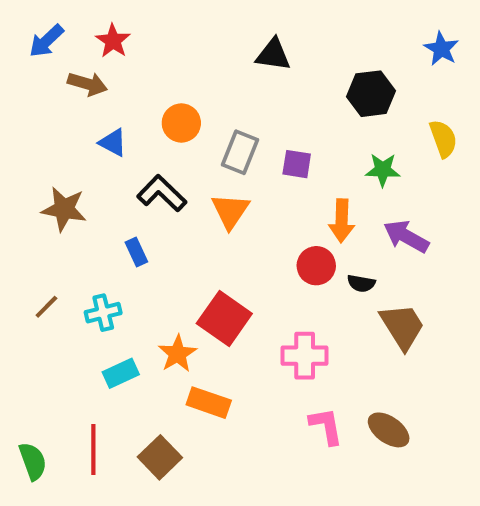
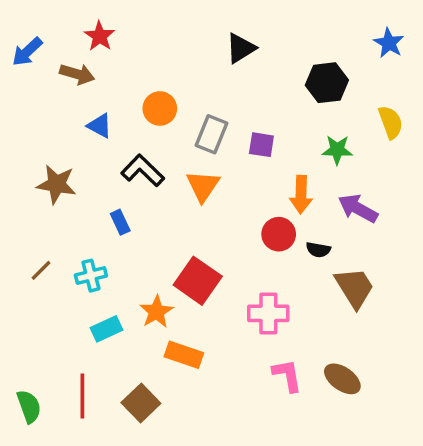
blue arrow: (46, 41) -> (27, 52), moved
black triangle: (273, 55) -> (241, 48), turned -40

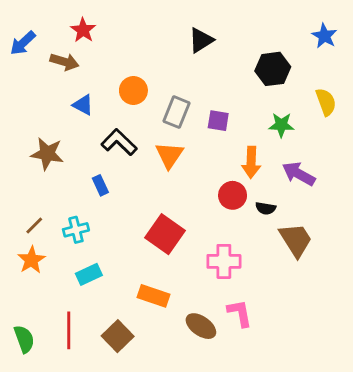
orange star: (156, 312) -> (31, 260), moved
brown ellipse: (342, 379) -> (201, 326), moved

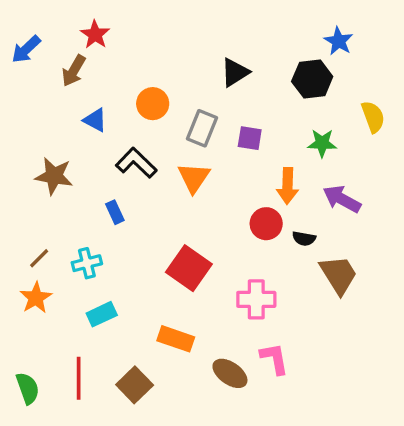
blue star: (324, 36) -> (339, 41), moved
black triangle: (201, 40) -> (235, 72), moved
brown arrow: (64, 62) -> (74, 71), turned 104

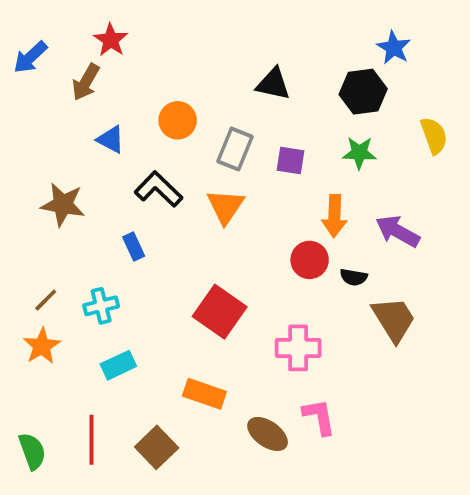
black triangle: (235, 72) -> (273, 84), turned 44
green star: (322, 143) -> (359, 153), moved

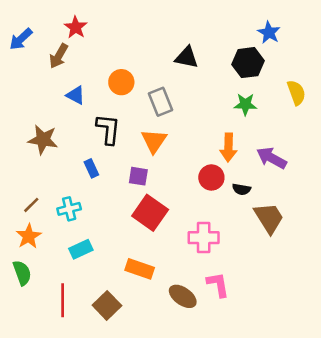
gray rectangle: (235, 149) -> (160, 102), turned -44
purple square: (290, 160) -> (138, 176), moved
black L-shape: (158, 189) -> (108, 129), turned 52
green semicircle: (32, 451) -> (22, 273), moved

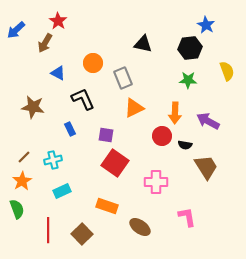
black L-shape: (108, 129) -> (83, 99), turned -30
orange triangle: (154, 141) -> (134, 108), moved, turned 30
pink L-shape: (218, 285) -> (187, 217), moved

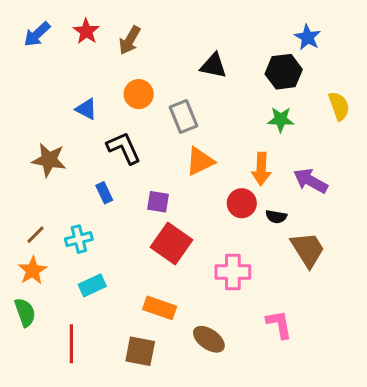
blue arrow: (16, 30) -> (37, 34), moved
brown arrow: (45, 43) -> (130, 40), moved
brown square: (82, 234) -> (140, 351), moved, turned -35

